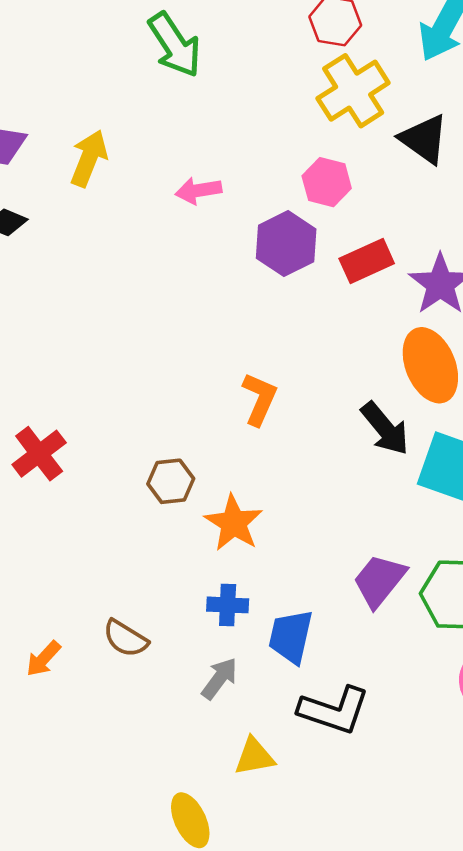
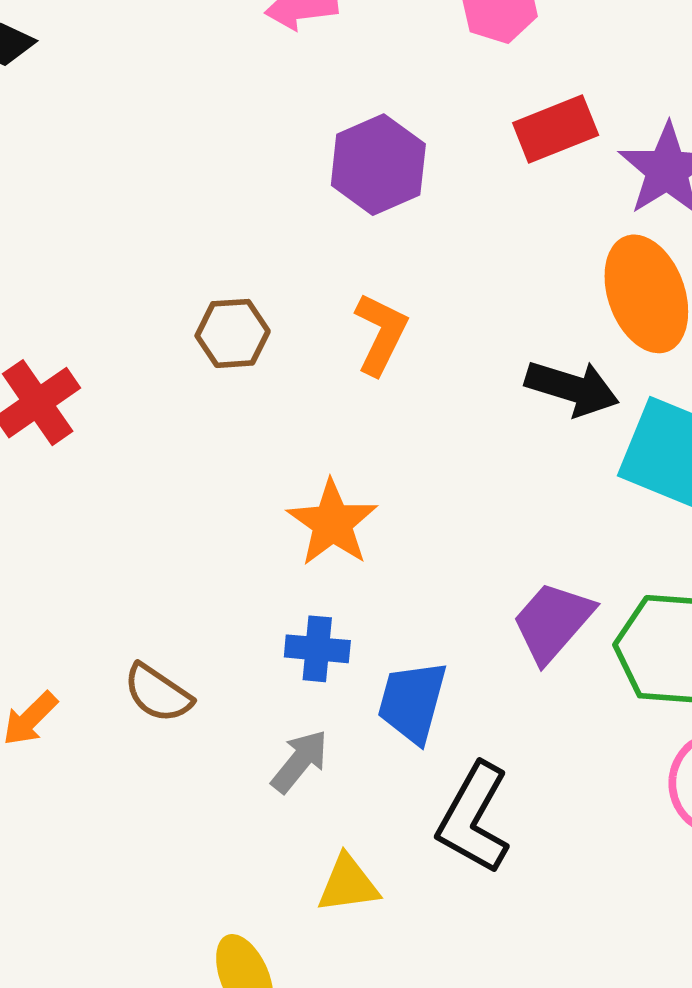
purple hexagon: (286, 244) -> (378, 165), moved
black arrow: (385, 428) -> (572, 388), turned -36
brown hexagon: (171, 481) -> (233, 333), moved
black L-shape: (334, 710) -> (474, 818), turned 98

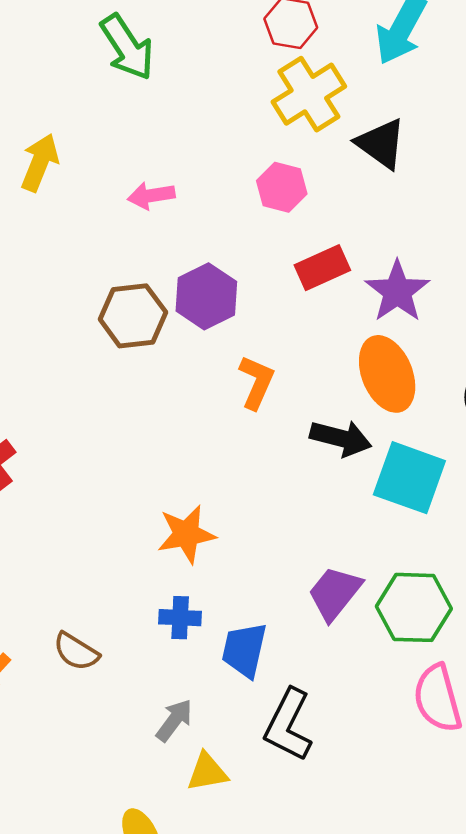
brown hexagon: (233, 333) -> (133, 316), moved, size x1.4
orange L-shape: (381, 334) -> (256, 382), moved
orange star: (332, 523) -> (186, 534), turned 30
gray arrow: (300, 761) -> (174, 720), moved

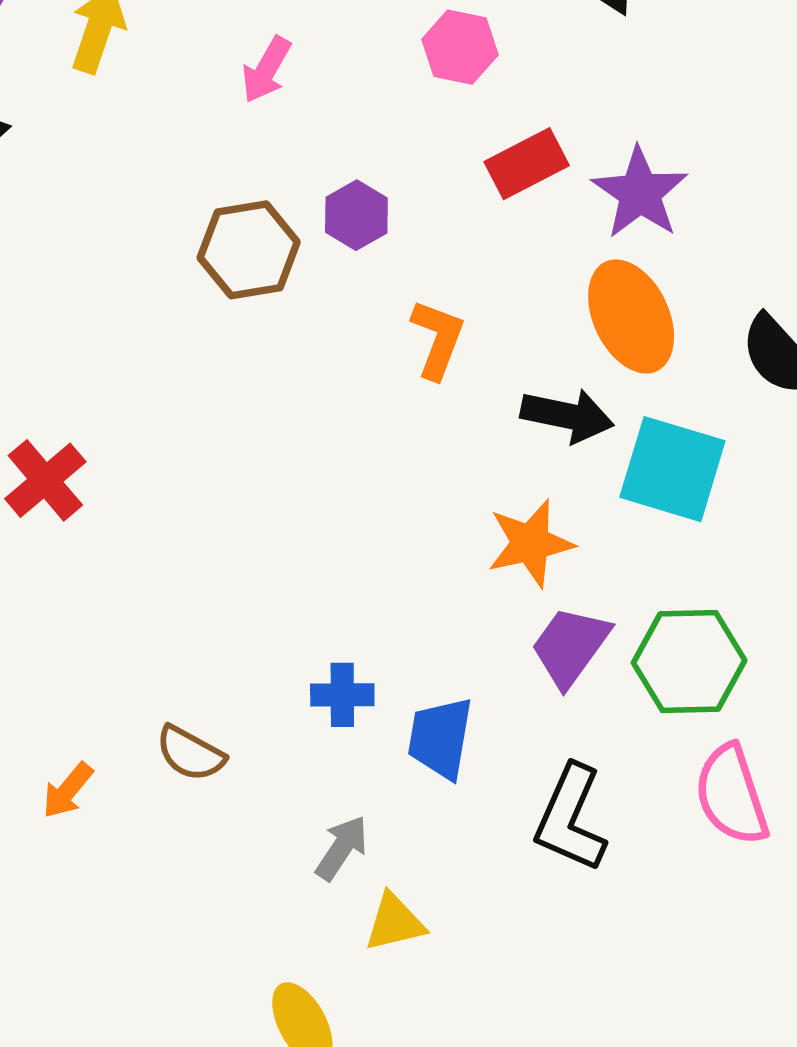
pink arrow: (151, 196) -> (266, 70), turned -48
purple hexagon: (206, 296) -> (356, 215), size x0.7
orange star: (186, 534) -> (530, 543), moved
black L-shape: (288, 725) -> (571, 818), moved

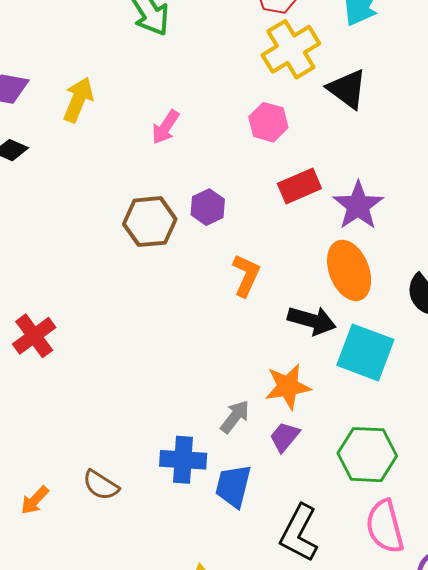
purple trapezoid: (570, 646) -> (285, 437), moved, size x0.7
blue cross: (342, 695) -> (183, 460), size x1.4
gray arrow: (342, 848) -> (235, 417), moved

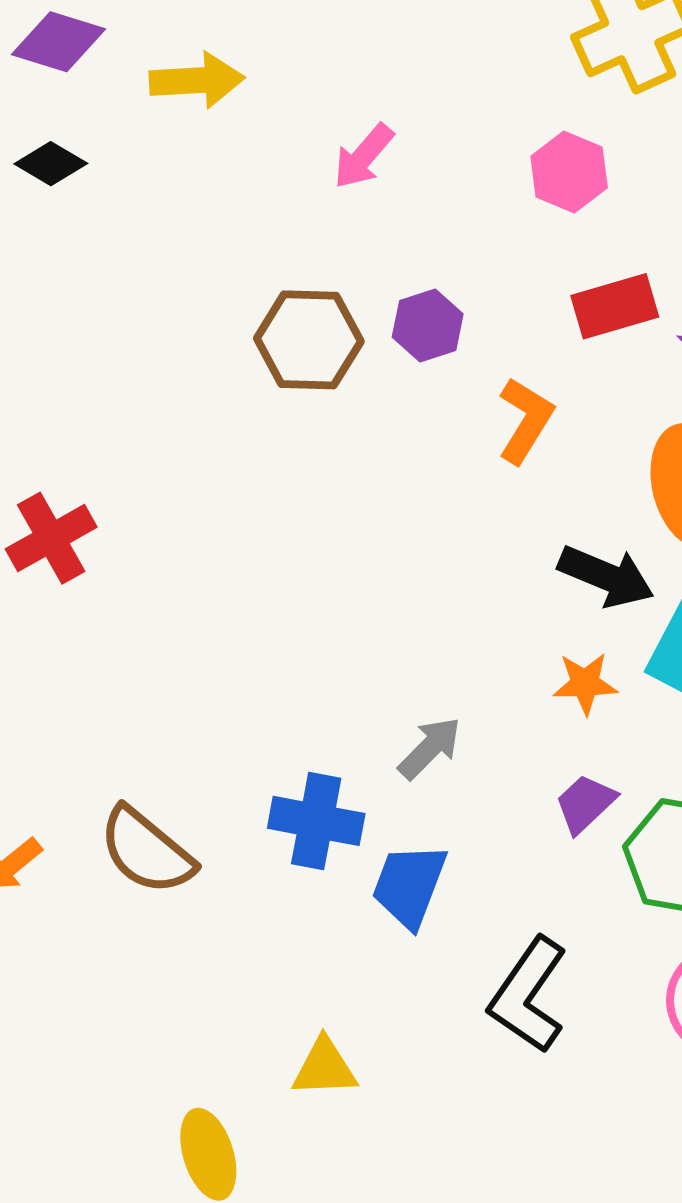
yellow arrow: (78, 100) -> (197, 80), turned 57
orange L-shape: (246, 275) -> (525, 420), moved
orange star: (288, 386) -> (585, 683), moved, size x0.7
purple trapezoid: (285, 437) -> (585, 804), moved
brown semicircle: (101, 485) -> (147, 851), size x1.4

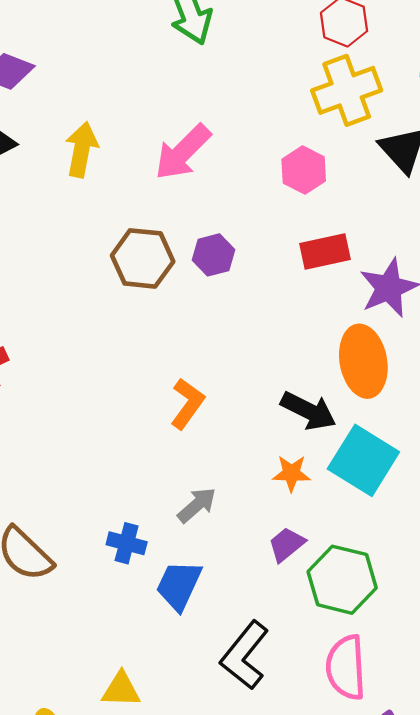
yellow arrow: (197, 80) -> (81, 150), moved, turned -80
pink arrow: (364, 156) -> (183, 152), size x1.5
orange L-shape: (525, 420) -> (187, 404), moved
blue cross: (316, 821) -> (127, 543), size x0.7

